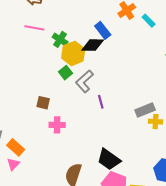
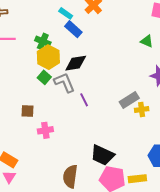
cyan rectangle: (149, 21) -> (66, 13), moved
green cross: (60, 39) -> (43, 41), moved
black diamond: (93, 45) -> (76, 63), moved
gray L-shape: (84, 81) -> (64, 83), turned 120

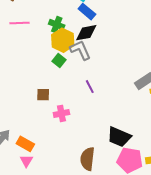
black diamond: (76, 63) -> (86, 33), moved
gray L-shape: (64, 83) -> (80, 50), moved
purple line: (84, 100) -> (90, 87), moved

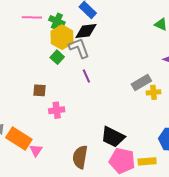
pink line: (20, 23) -> (32, 17), moved
purple line: (90, 87) -> (86, 76), moved
orange rectangle: (25, 144) -> (19, 139), size x1.4
pink triangle: (26, 161) -> (36, 150), moved

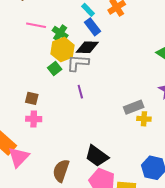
gray L-shape: (79, 48) -> (78, 63), turned -75
pink cross: (57, 110) -> (34, 119), moved
pink triangle: (36, 150) -> (19, 157), size x1.6

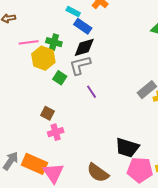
yellow hexagon: (63, 50) -> (43, 58), moved
brown square: (32, 98) -> (47, 113), turned 32
brown semicircle: (61, 171) -> (98, 173), turned -55

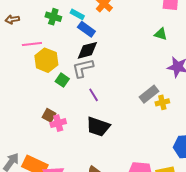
green cross: (54, 42) -> (53, 17), moved
pink cross: (56, 132) -> (58, 123), moved
black trapezoid: (127, 148) -> (98, 127), moved

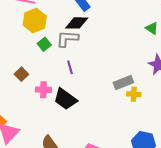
pink cross: (58, 123) -> (43, 90), moved

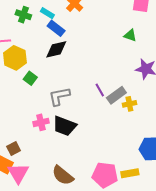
gray L-shape: (67, 39) -> (59, 96), moved
purple line: (70, 67) -> (100, 90), moved
brown square: (21, 74) -> (14, 148), moved, turned 32

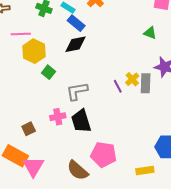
gray rectangle: (116, 95) -> (146, 83), moved, turned -54
yellow cross: (129, 104) -> (132, 79), moved, turned -32
black trapezoid: (64, 126) -> (81, 121), turned 50
brown square: (14, 148) -> (29, 129), moved
pink pentagon: (105, 175) -> (104, 154), moved

